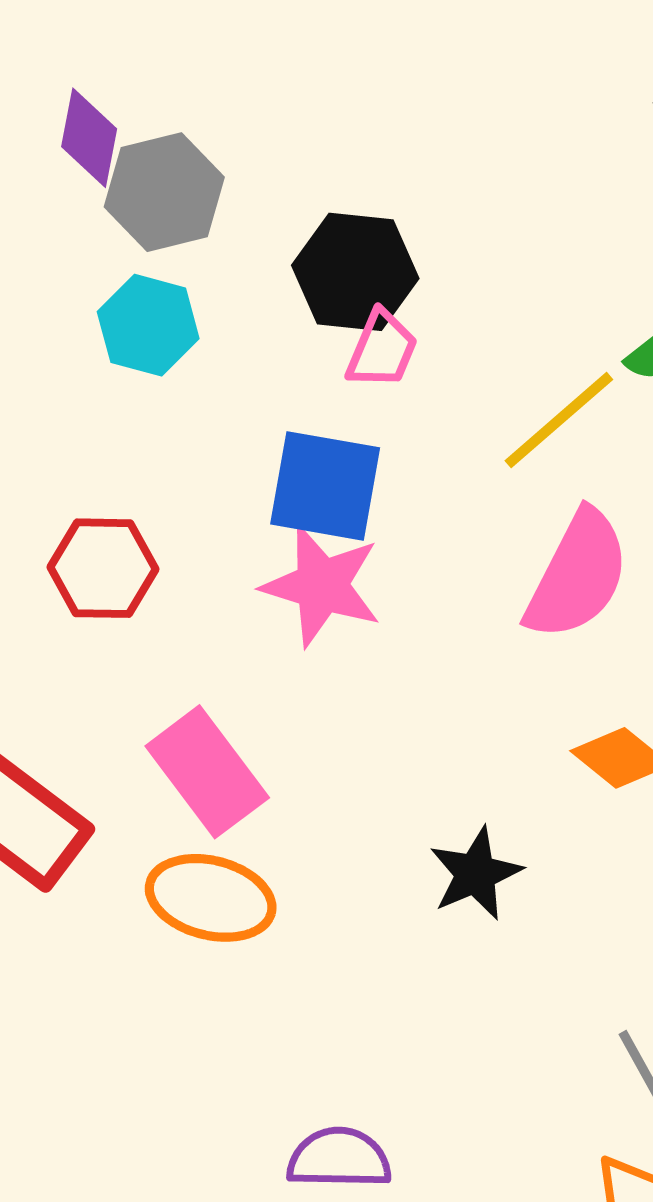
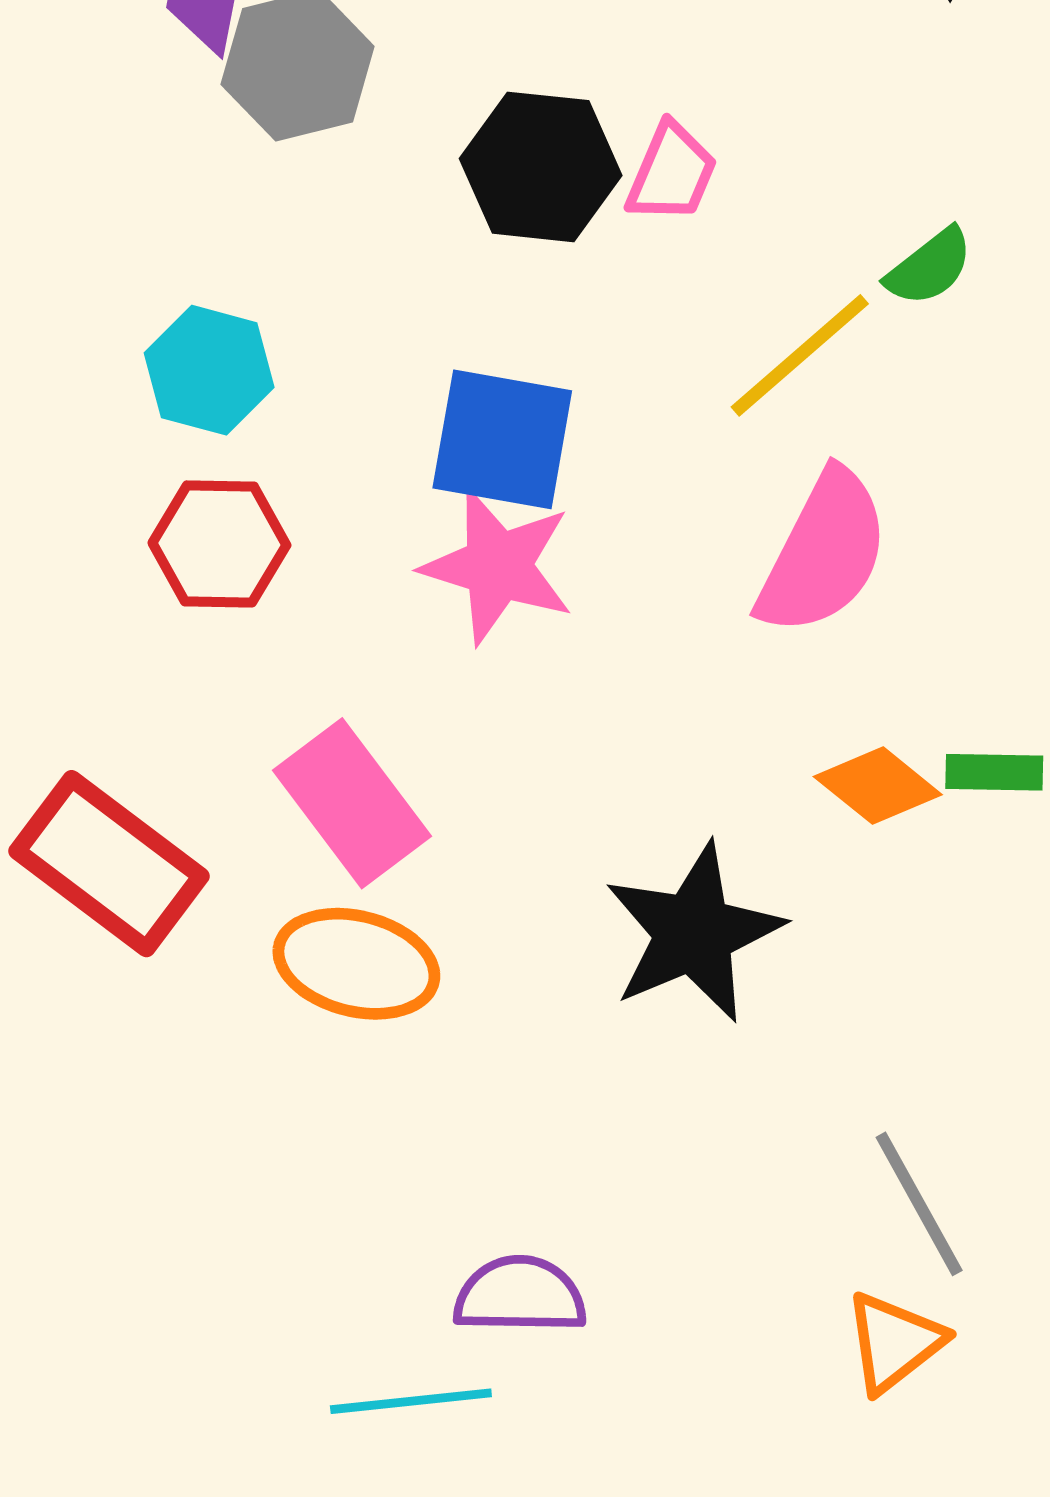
cyan hexagon: (148, 325) -> (209, 370), moved
pink trapezoid: (382, 349) -> (672, 173), moved
black star: (476, 874) -> (694, 933), size x1.5

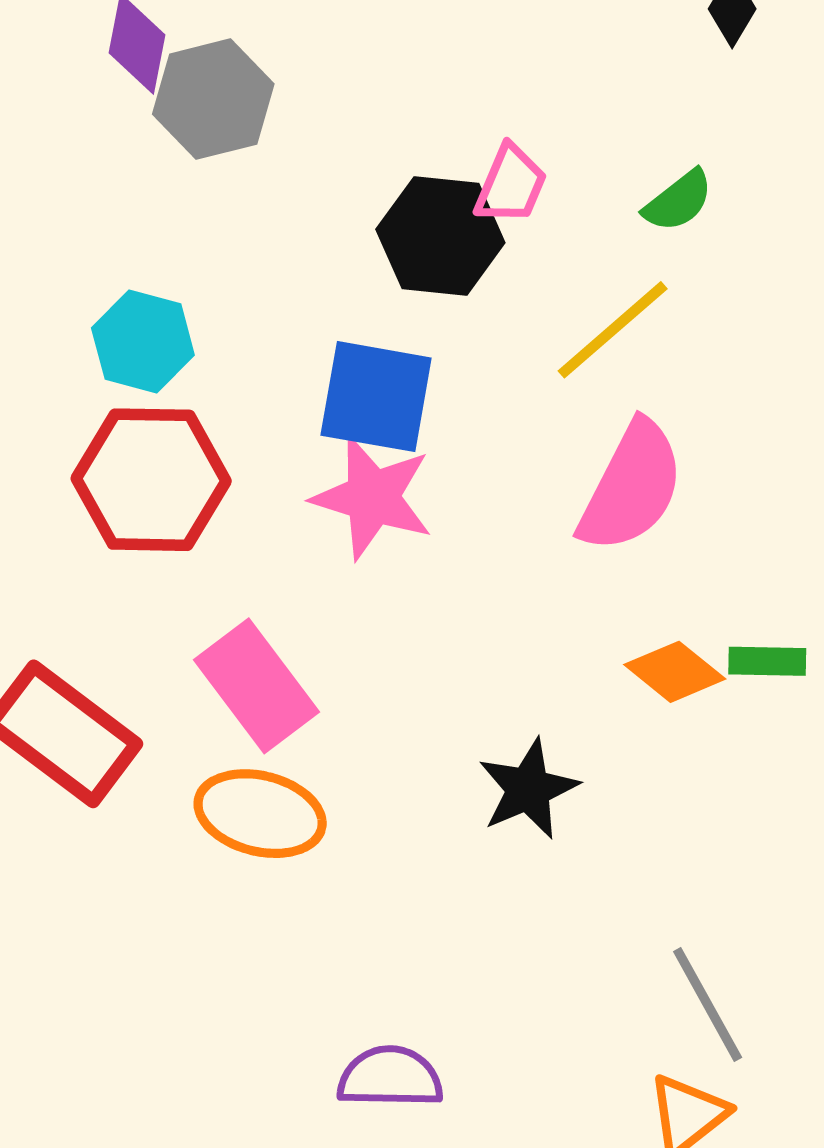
black hexagon: (541, 167) -> (440, 236), moved
green semicircle: (929, 267) -> (678, 201), moved
red hexagon: (219, 544) -> (151, 480), size x1.4
black star: (694, 933) -> (528, 789), size x0.7

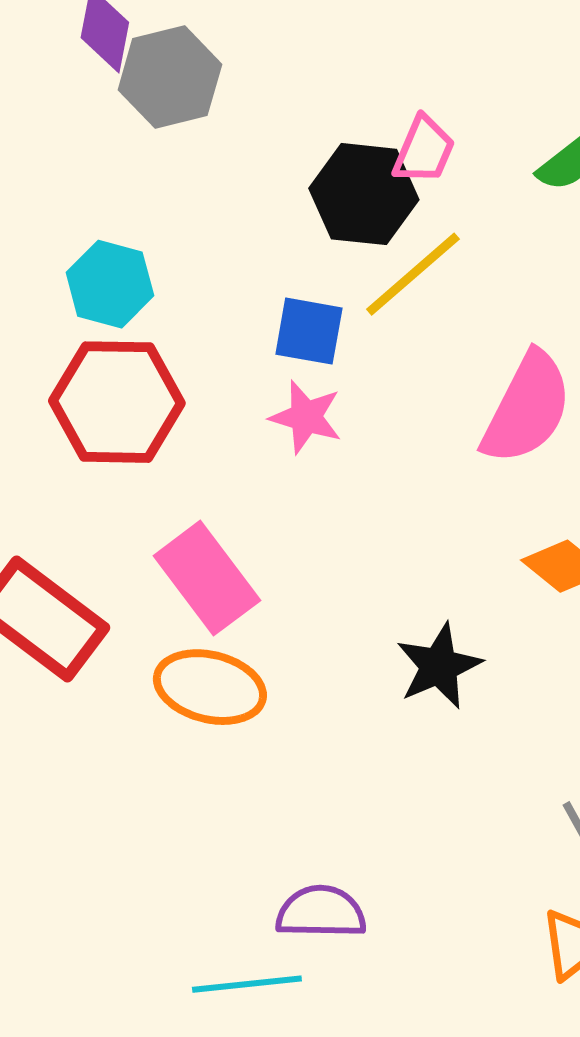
yellow line: (613, 330) -> (413, 274), moved
blue square: (376, 397) -> (309, 331), size x0.7
pink star: (373, 497) -> (306, 417), size x0.7

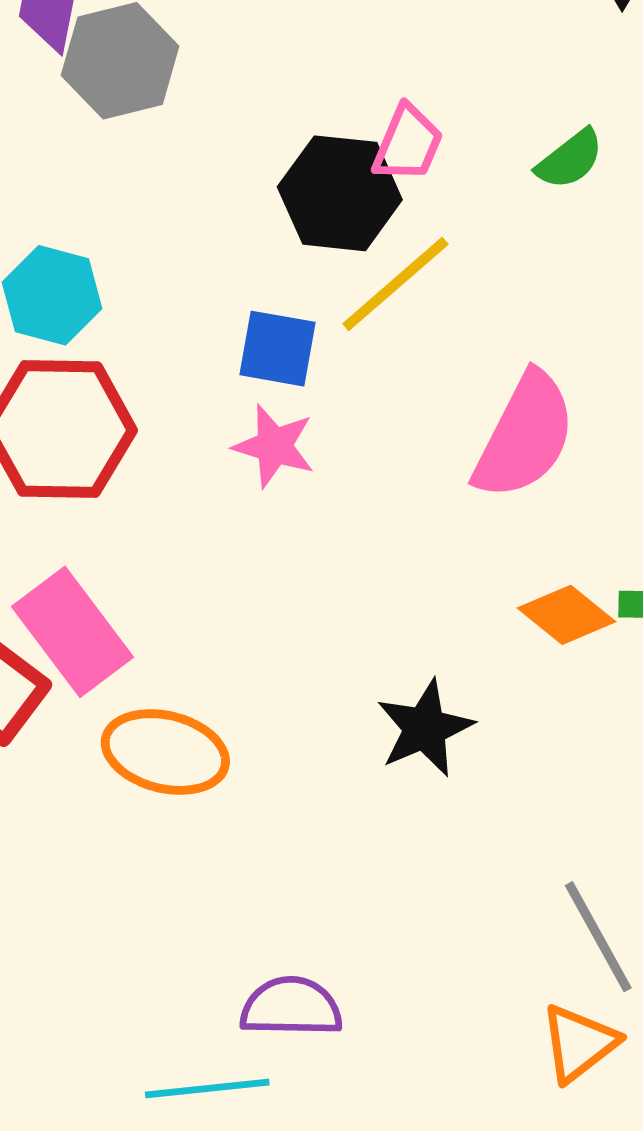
pink rectangle: (207, 578) -> (72, 632), moved

